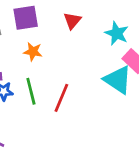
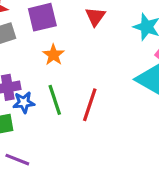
orange star: (33, 52) -> (54, 55), turned 30

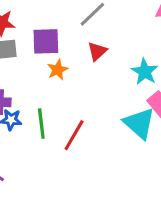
orange star: (54, 55) -> (58, 70), moved

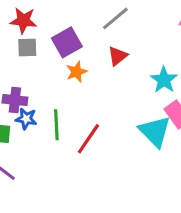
purple square: (46, 41) -> (67, 42), turned -32

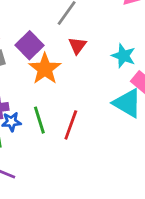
orange star: (77, 72) -> (45, 69), size x1.6

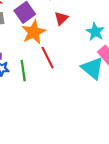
red line: (71, 125) -> (48, 58), moved, turned -55

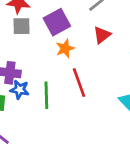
orange star: (34, 32) -> (65, 48), size x0.6

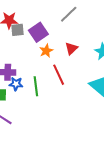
gray square: (22, 26) -> (18, 30), moved
red triangle: (102, 35) -> (71, 48), moved

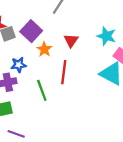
red line: (59, 75) -> (64, 72), turned 45
blue star: (16, 84) -> (19, 65), moved

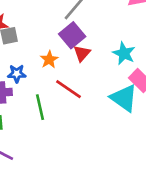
purple square: (31, 31) -> (72, 35), moved
red line: (64, 72) -> (68, 89), turned -70

